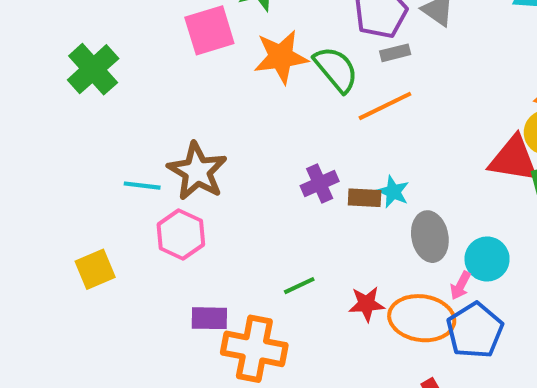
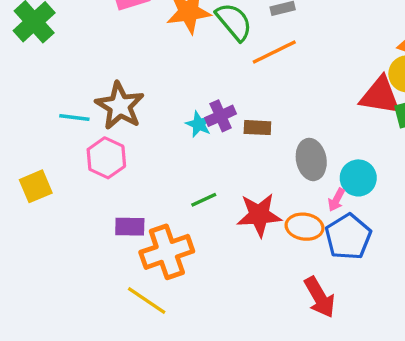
cyan star: (393, 192) -> (199, 124), moved
red star: (367, 304) -> (259, 215), size x1.5
orange ellipse: (422, 318) -> (304, 227), size x0.7
orange cross: (254, 349) -> (167, 252), turned -30

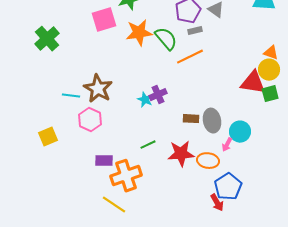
brown rectangle: (257, 128) -> (191, 119), moved
blue pentagon: (348, 237) -> (228, 187), moved
red arrow: (320, 297) -> (217, 203), size x0.7

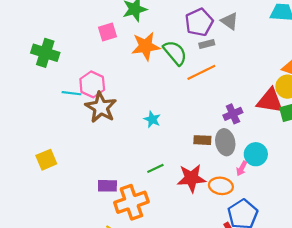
pink square: (104, 20) -> (107, 32), size x0.7
green cross: (47, 39) -> (45, 53), turned -30
purple cross: (158, 95) -> (233, 114), moved
cyan line: (71, 96) -> (71, 93), moved
pink hexagon: (90, 120) -> (92, 84), moved

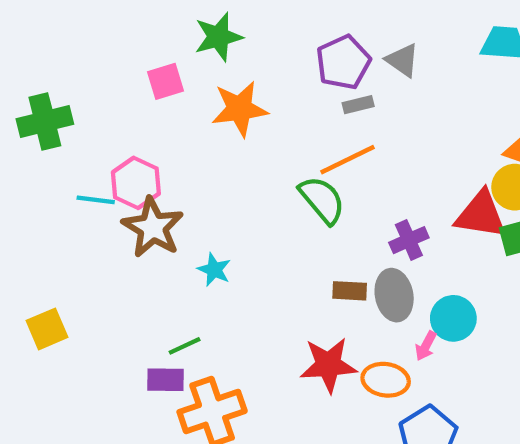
green cross: (45, 53) -> (45, 122), turned -32
green semicircle: (175, 53) -> (322, 200), moved
cyan star: (152, 119) -> (214, 270), moved
green line: (155, 168) -> (185, 346), moved

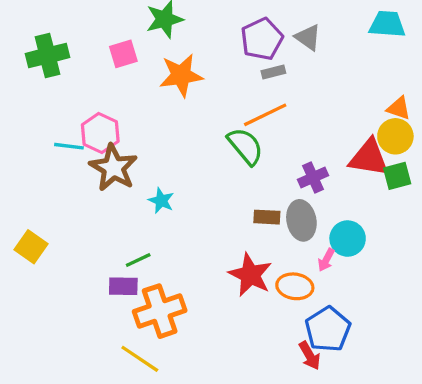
green cross: (45, 122) -> (48, 56), moved
yellow square: (47, 329) -> (31, 247), turned -32
red star: (328, 365) -> (250, 275), turned 30

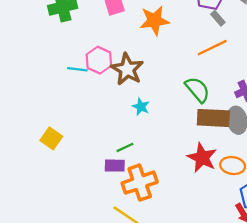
gray rectangle: (273, 72) -> (218, 18), turned 63
green semicircle: (245, 146) -> (197, 90), moved
brown star: (113, 168) -> (127, 69), moved
brown rectangle: (267, 217) -> (213, 118), size x1.8

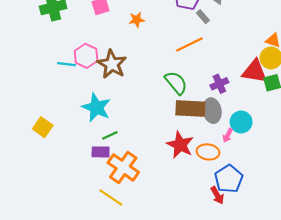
gray rectangle: (218, 18) -> (203, 17), moved
orange star: (154, 21) -> (137, 20), size x0.6
cyan star: (141, 107) -> (96, 108), moved, size x1.8
orange cross: (140, 183) -> (123, 167), turned -36

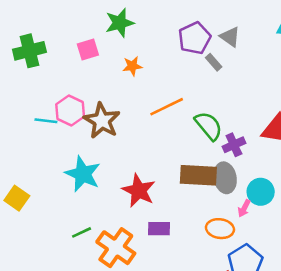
orange line: (189, 44) -> (167, 107), moved
green semicircle: (176, 83) -> (209, 126), moved
green line: (110, 135) -> (82, 232), moved
red star: (180, 145) -> (139, 191), moved
purple rectangle: (101, 152) -> (159, 229), moved

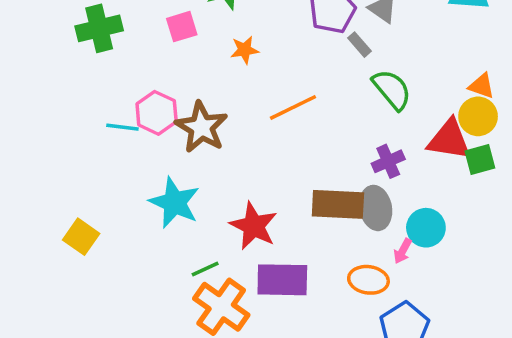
green semicircle: (209, 126) -> (392, 89), moved
purple rectangle: (159, 229) -> (282, 280), size x1.6
green line: (82, 232) -> (205, 269), moved

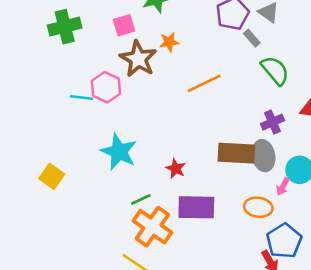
brown star: (201, 127) -> (138, 59), moved
red star: (254, 226) -> (176, 169), size x0.6

